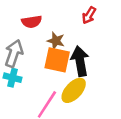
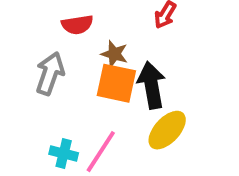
cyan cross: (13, 78) -> (64, 153), moved
yellow ellipse: (74, 90) -> (167, 130), moved

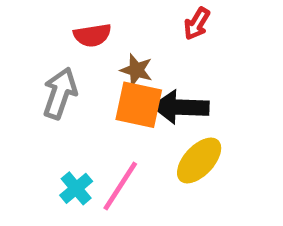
black arrow: (151, 85) -> (181, 107), turned -78
cyan cross: (64, 153) -> (76, 188), turned 36

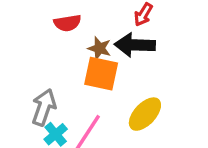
gray arrow: (60, 93) -> (44, 107), moved
black arrow: (181, 107) -> (135, 45), moved

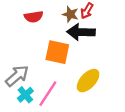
brown star: (99, 48) -> (70, 14), moved
gray arrow: (44, 107) -> (17, 76), turned 30

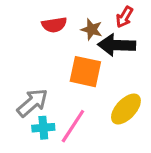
brown star: (70, 14) -> (92, 29), moved
cyan cross: (25, 95) -> (43, 128), turned 35

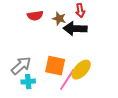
red arrow: (124, 17) -> (80, 11), turned -40
orange square: (85, 72) -> (55, 66), moved
pink line: (73, 126) -> (67, 80), moved

